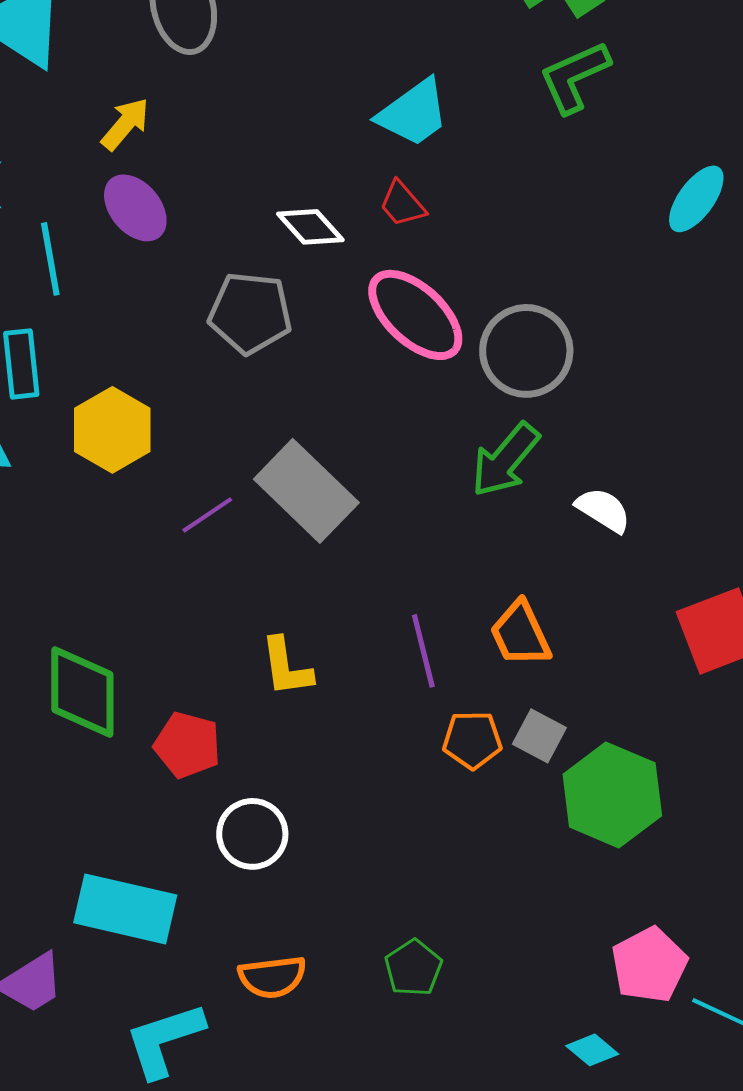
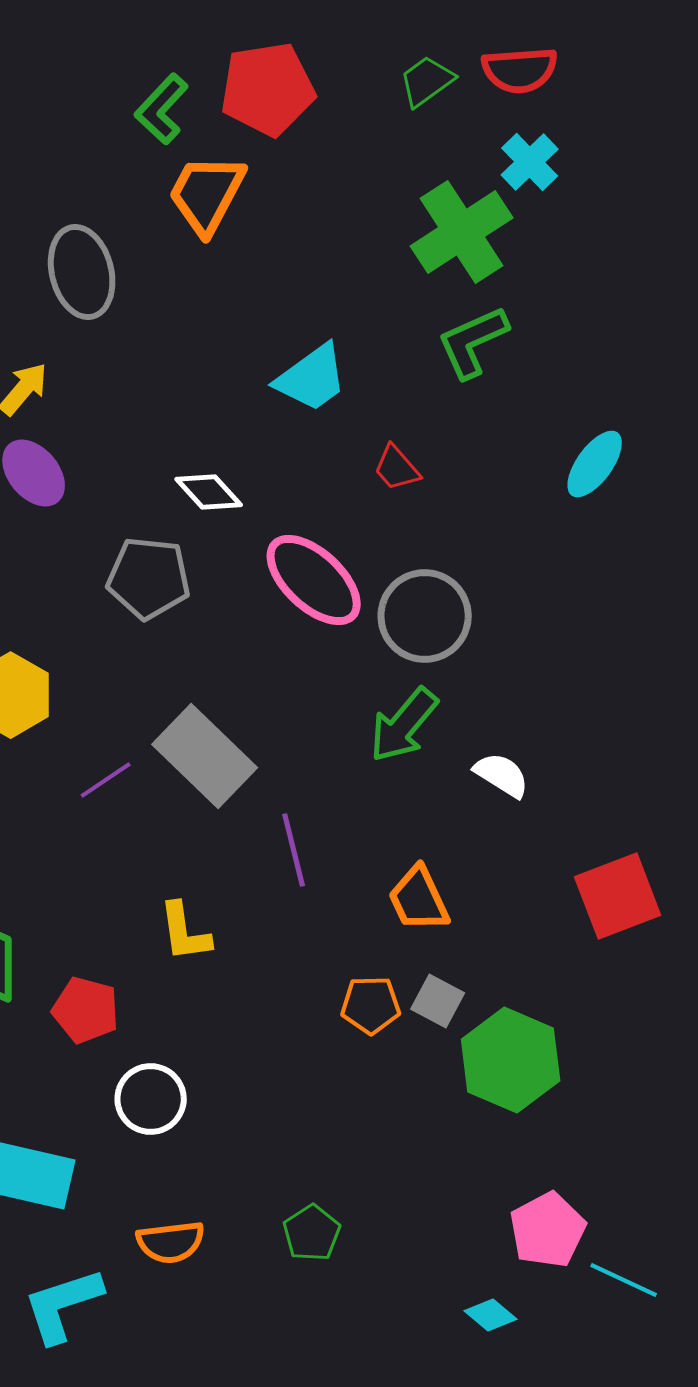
red trapezoid: (402, 204) -> (397, 468), moved
purple line: (423, 651) -> (294, 850), moved

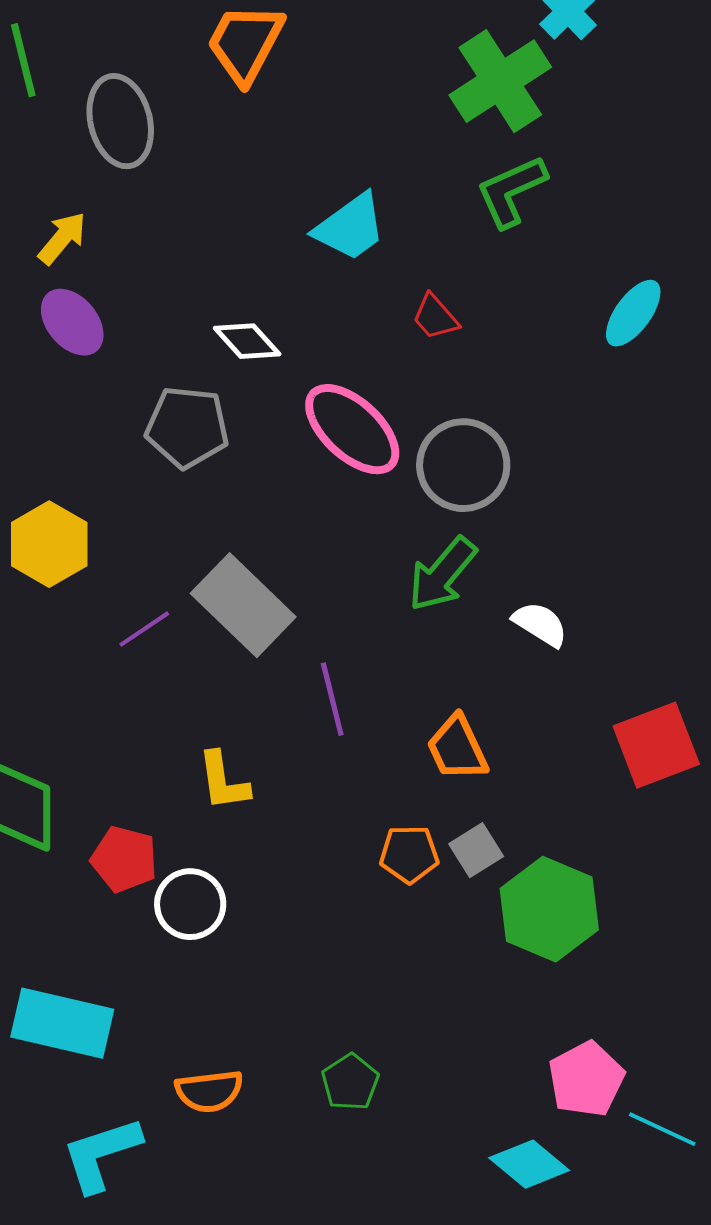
gray square: (438, 1001) -> (476, 850), turned 30
white circle: (151, 1099) -> (190, 904), moved
cyan diamond: (491, 1315) -> (529, 1164), size x1.5

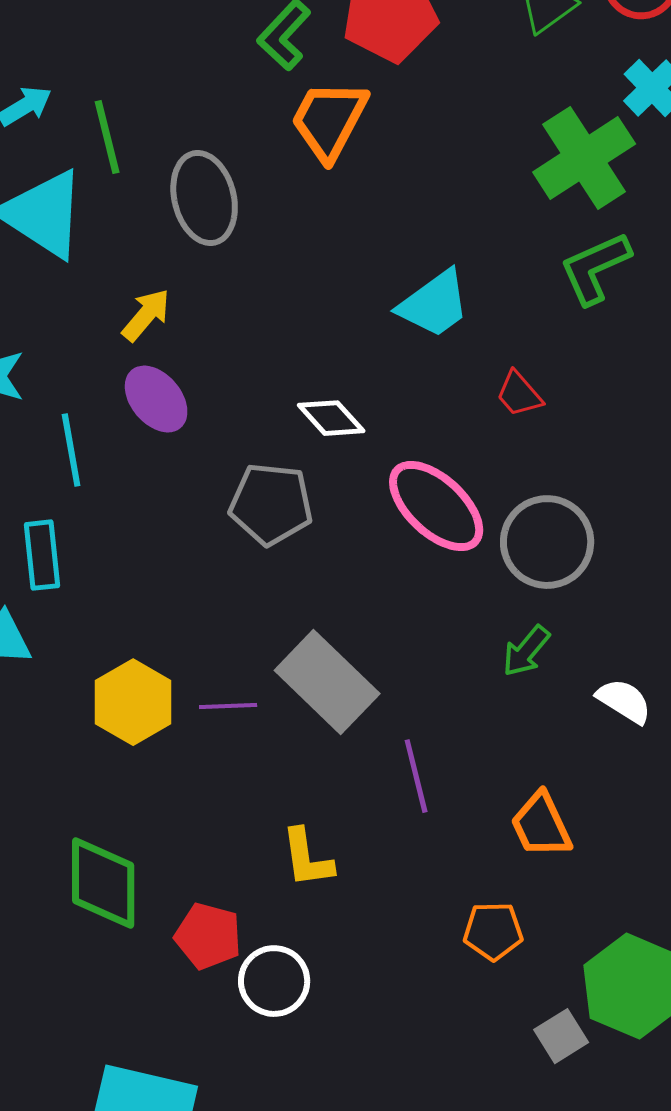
yellow hexagon: (49, 544) -> (133, 702), moved
green arrow: (442, 574) -> (526, 651), size x0.7
purple line: (144, 629) -> (228, 706), turned 32
gray square: (476, 850) -> (561, 1036), moved

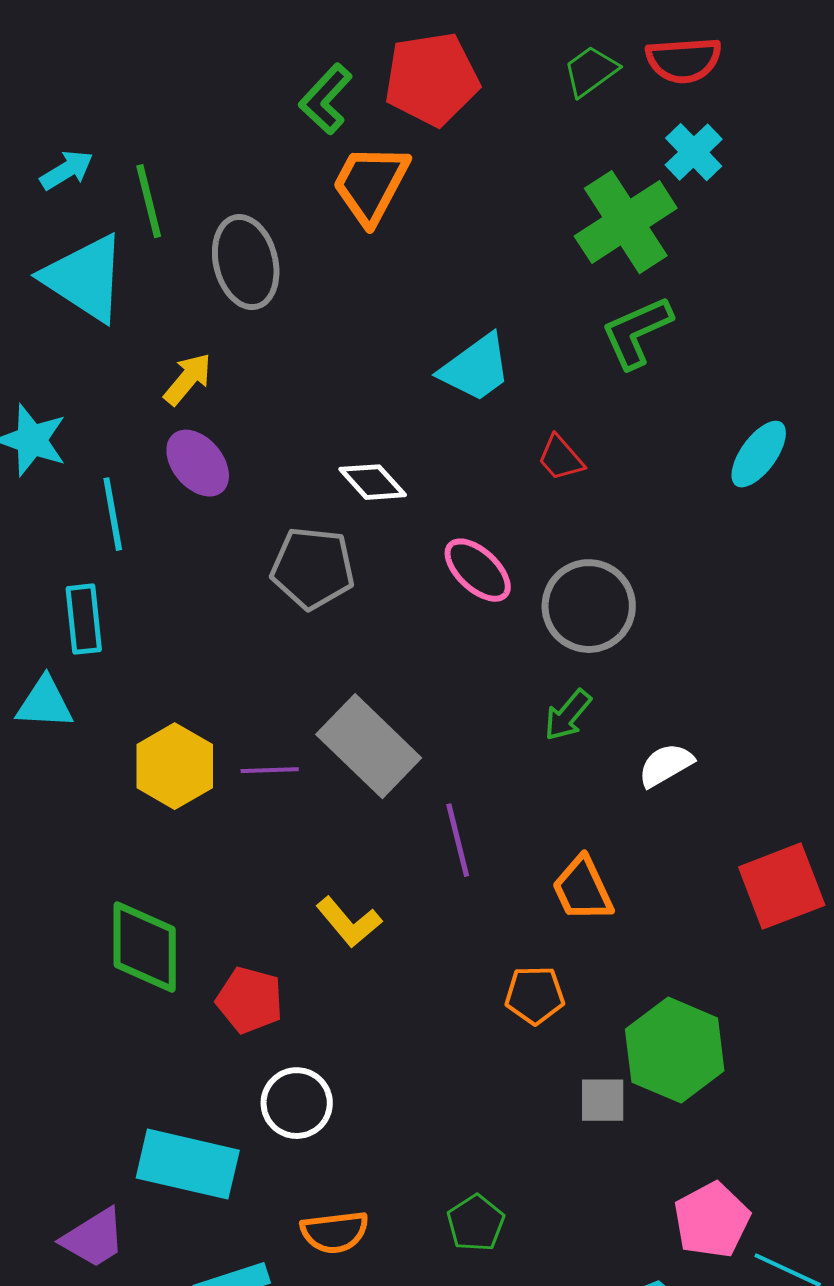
pink ellipse: (436, 506) -> (478, 570), size x0.7
white semicircle: (624, 701) -> (666, 765), turned -62
yellow L-shape: (307, 858) -> (349, 922), turned -32
white circle: (274, 981) -> (297, 1103), moved
gray square: (561, 1036) -> (603, 1100), turned 32

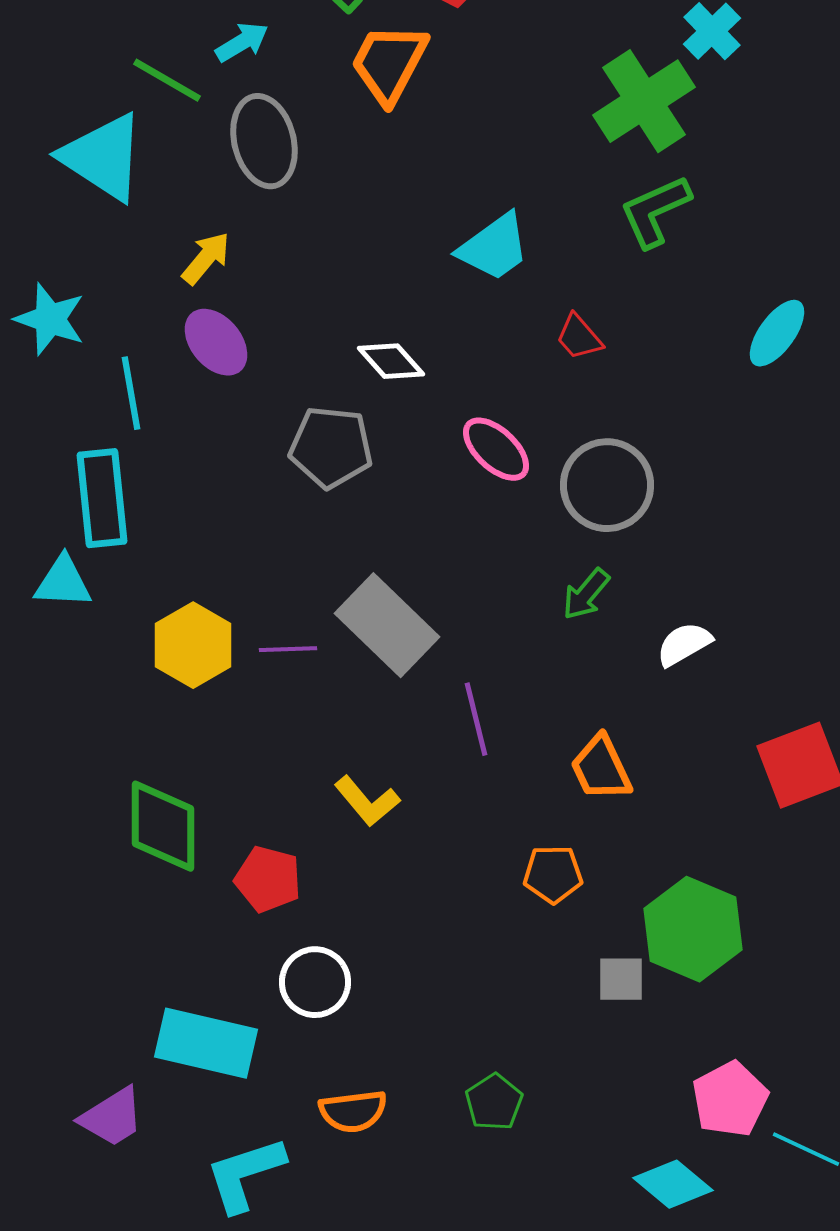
cyan arrow: (67, 170) -> (242, 42), moved
green line: (149, 201) -> (167, 80), turned -46
cyan rectangle: (84, 619) -> (102, 498), size x1.4

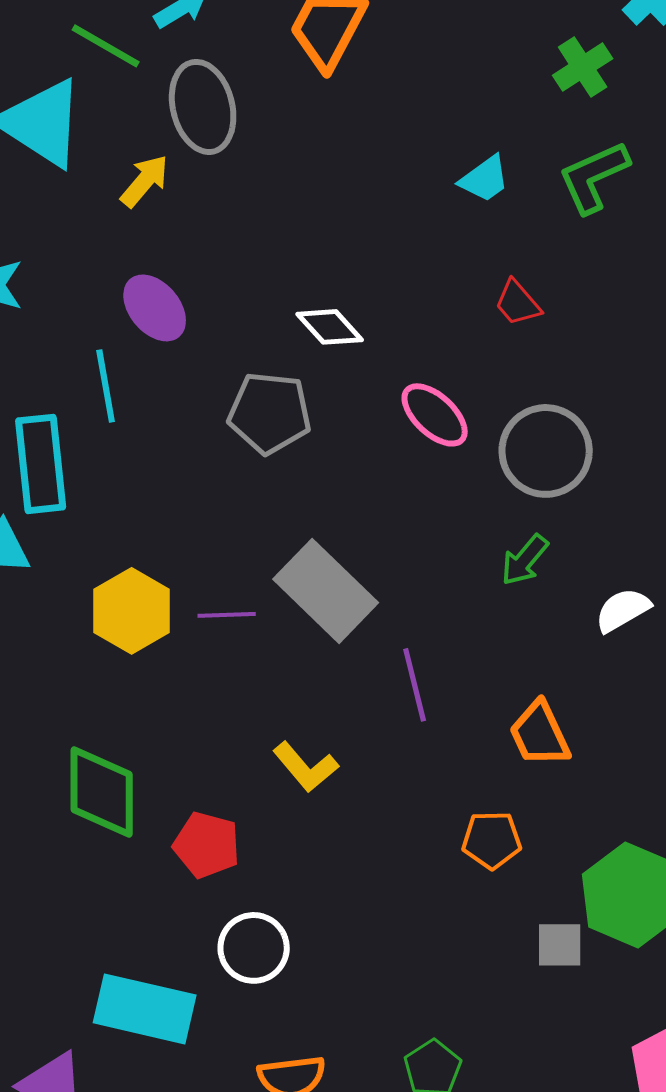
green cross: (644, 101) -> (583, 67), size x0.6
cyan trapezoid: (494, 247) -> (485, 179), moved, size x0.7
yellow arrow: (206, 258) -> (145, 181), moved
cyan line: (131, 393) -> (106, 386), moved

